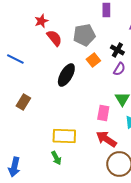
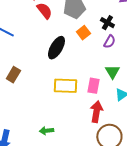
yellow rectangle: (64, 136) -> (65, 86), moved
red arrow: (106, 139) -> (96, 112), turned 65
green arrow: (56, 158) -> (46, 131), turned 112

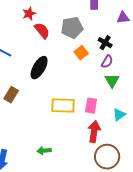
black ellipse: (56, 48) -> (39, 68), moved
green triangle: (112, 72) -> (112, 81), moved

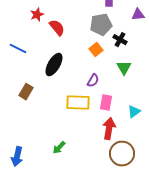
red star: (29, 14) -> (37, 15), moved
gray pentagon: (72, 28) -> (101, 25), moved
purple semicircle: (107, 62) -> (93, 81), moved
green triangle: (112, 81) -> (124, 68), moved
green arrow: (44, 151) -> (59, 148), turned -40

